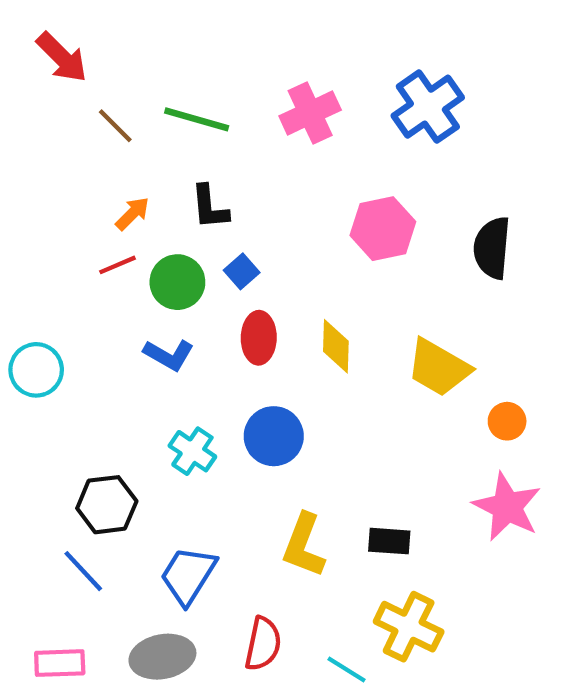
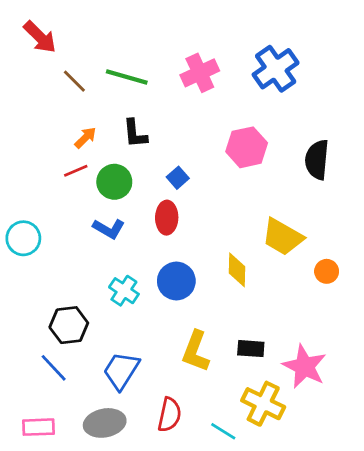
blue square: (242, 271) -> (178, 178), moved
yellow diamond: (336, 346) -> (237, 270), moved
pink star: (507, 507) -> (305, 366), moved

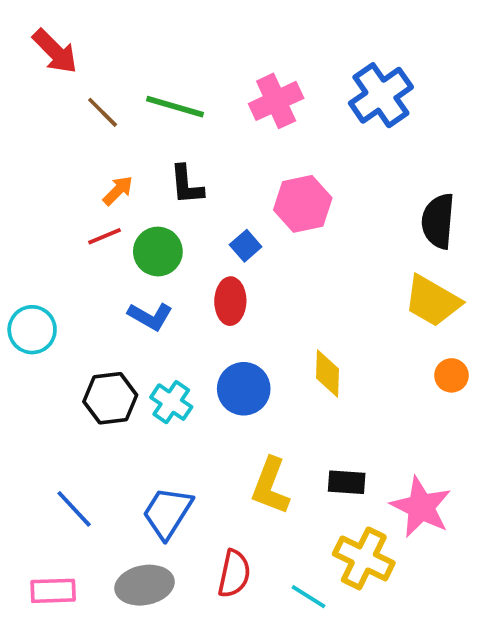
pink hexagon: (247, 147) -> (303, 204), moved
yellow trapezoid: (282, 237) -> (432, 301), moved
black hexagon: (69, 325) -> (110, 398), moved

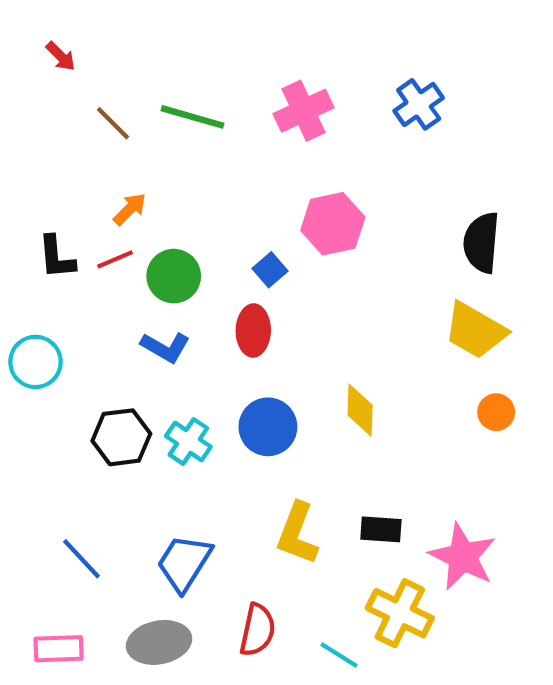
red arrow: (55, 51) -> (61, 56), size x0.6
blue cross: (381, 95) -> (419, 104), size x0.7
black L-shape: (186, 185) -> (56, 257), moved

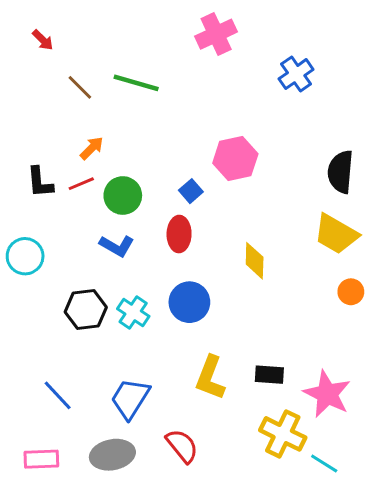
pink cross: (304, 111) -> (216, 34), moved
yellow diamond: (360, 410) -> (255, 261), moved
red semicircle: (257, 630) -> (182, 446), turned -51
cyan line: (339, 655) -> (324, 464), moved

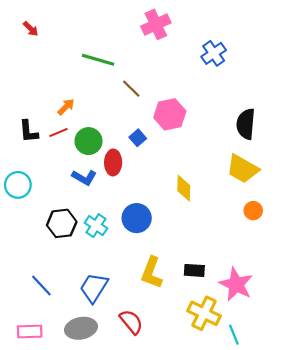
brown line: (80, 87) -> (131, 89), moved
red ellipse: (179, 234) -> (113, 162), moved
cyan line: (324, 464) -> (234, 335), turned 36

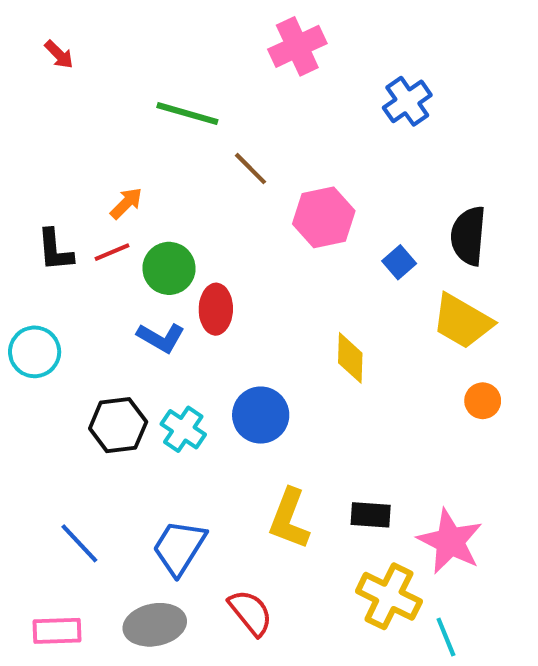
blue square: (138, 138) -> (399, 262), moved

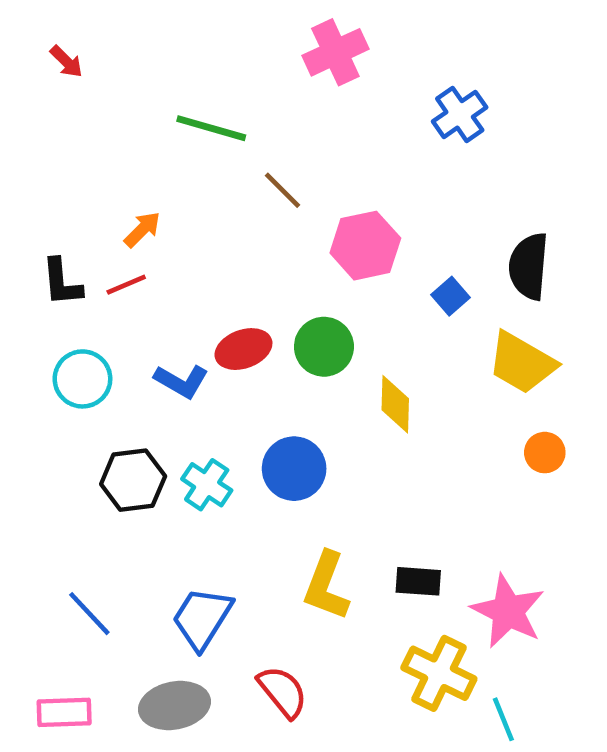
green circle: (169, 268) -> (324, 347), moved
red ellipse: (216, 309) -> (243, 349), turned 69
cyan circle: (35, 352) -> (82, 379), moved

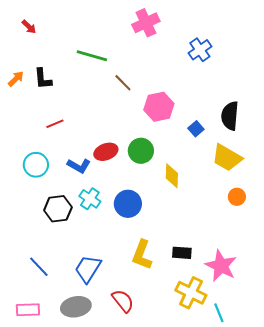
orange arrow: (142, 229) -> (16, 79), moved
black L-shape: (62, 282) -> (43, 79), moved
cyan cross: (207, 485) -> (90, 199), moved

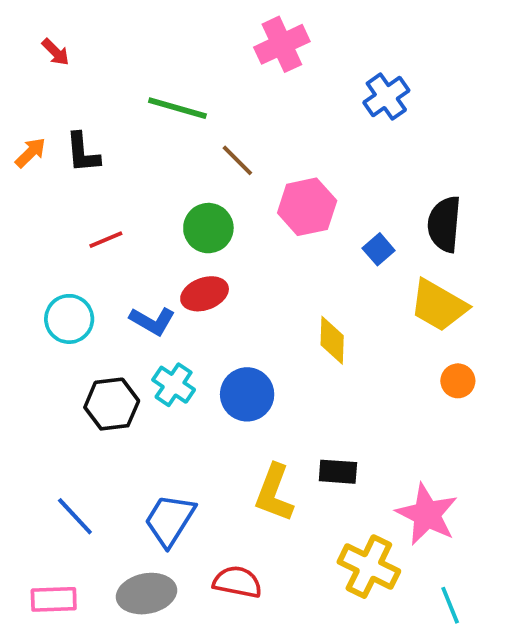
green circle: (141, 151) -> (208, 228), moved
black rectangle: (182, 253) -> (338, 472), moved
red semicircle: (123, 301) -> (237, 582), turned -40
cyan line: (219, 313) -> (450, 605), moved

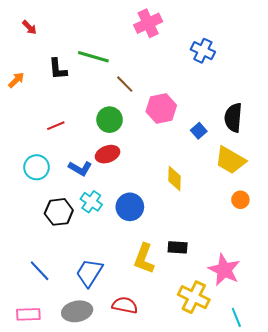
blue cross: (386, 97) -> (203, 51), turned -30
black L-shape: (83, 153) -> (58, 69), moved

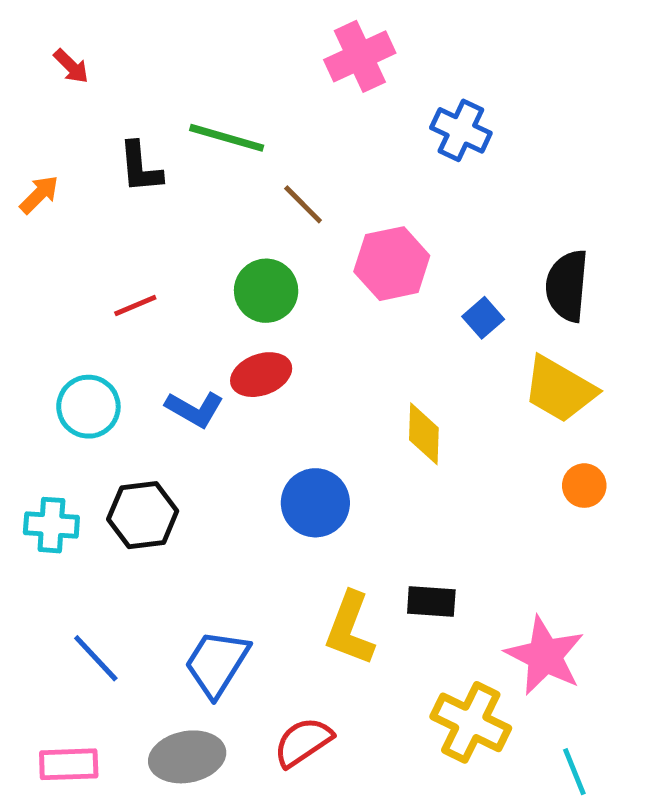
blue cross: (203, 51) -> (461, 130), moved
cyan cross: (91, 202) -> (51, 525), moved, turned -30
red semicircle: (125, 305) -> (303, 742), turned -45

